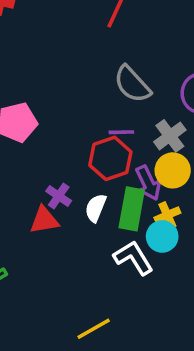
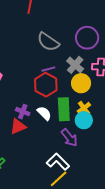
purple arrow: (148, 183) -> (69, 138), moved
white semicircle: (96, 208) -> (44, 113), turned 126
white L-shape: (133, 258) -> (58, 162), moved

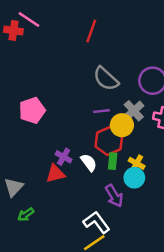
yellow circle: (81, 83) -> (122, 125), moved
red hexagon: (46, 85) -> (109, 141), moved
yellow cross: (84, 108) -> (137, 163), turned -32
green rectangle: (64, 109) -> (113, 161), size x0.6

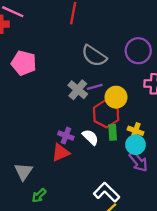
pink pentagon: (32, 110) -> (24, 63), moved, turned -30
gray cross: (134, 111) -> (78, 90), moved
purple arrow: (114, 196) -> (138, 162), moved

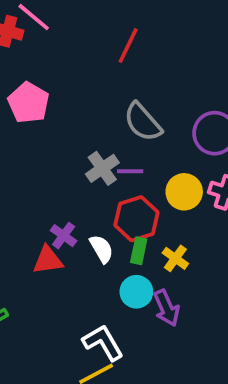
yellow circle: (116, 97) -> (184, 192), moved
cyan circle: (136, 145) -> (136, 292), moved

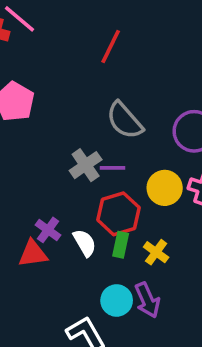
cyan circle: (136, 292) -> (117, 300), moved

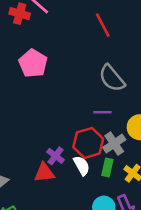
red line: (111, 47) -> (103, 25), turned -55
gray cross: (86, 165) -> (114, 144), moved
red hexagon: (118, 214) -> (88, 143), moved

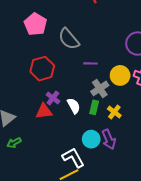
gray semicircle: (112, 78) -> (69, 39), moved
red hexagon: (88, 143) -> (42, 69), moved

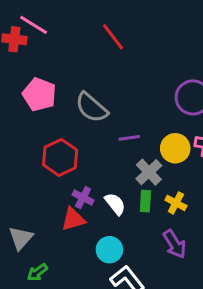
cyan circle: (91, 139) -> (109, 250), moved

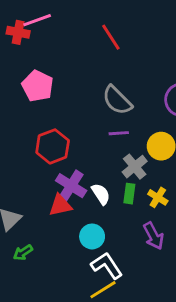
pink line: (34, 25) -> (37, 20), turned -56
gray semicircle: (92, 108) -> (117, 100), moved
purple cross: (83, 198) -> (71, 186), size x1.5

